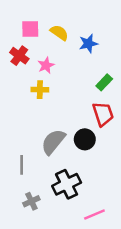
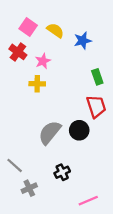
pink square: (30, 29) -> (28, 27), turned 36
green rectangle: (104, 82) -> (97, 77), turned -63
gray line: (22, 165) -> (15, 165), moved, turned -48
black cross: (67, 184) -> (62, 172), size x0.6

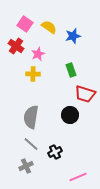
green rectangle: (97, 77) -> (71, 70), moved
red trapezoid: (96, 106) -> (85, 94), turned 125
gray semicircle: (50, 133) -> (31, 117), moved, turned -30
gray line: (15, 165) -> (31, 144), moved

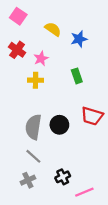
pink square: (25, 24) -> (18, 16), moved
red trapezoid: (85, 94) -> (92, 116), moved
black circle: (70, 115) -> (59, 125), moved
black cross: (55, 152) -> (63, 177), moved

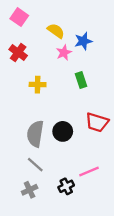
pink star: (41, 59) -> (64, 53), moved
pink line: (84, 192) -> (89, 171), moved

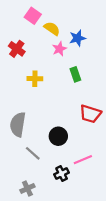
pink square: (19, 17) -> (33, 16), moved
black circle: (63, 131) -> (58, 136), moved
gray semicircle: (35, 134) -> (18, 124), moved
gray cross: (30, 190) -> (27, 188), moved

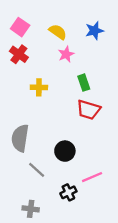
pink square: (33, 16) -> (20, 27), moved
blue star: (78, 38) -> (94, 31), moved
red trapezoid: (90, 114) -> (89, 110), moved
gray cross: (27, 188) -> (31, 209), turned 32

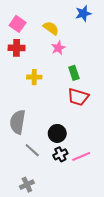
blue star: (94, 31) -> (83, 13), moved
red cross: (19, 54) -> (17, 48), turned -35
black cross: (68, 192) -> (60, 154), moved
gray cross: (31, 209) -> (27, 185), turned -32

